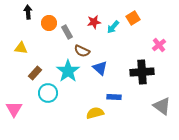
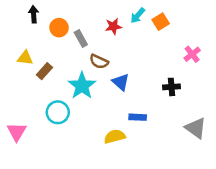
cyan arrow: (113, 27) -> (138, 16), moved
black cross: (142, 72) -> (172, 87), size x0.6
brown rectangle: (35, 73) -> (44, 71), moved

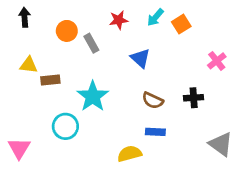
black arrow: (34, 14) -> (25, 17), moved
red star: (113, 26) -> (119, 20), moved
brown semicircle: (99, 62) -> (153, 100), moved
brown rectangle: (44, 71) -> (50, 80), turned 42
blue triangle: (121, 82) -> (140, 58), moved

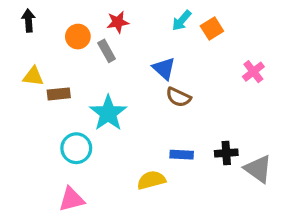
red star: (119, 20) -> (118, 22), moved
black cross: (194, 98) -> (226, 153), moved
brown semicircle: (153, 100) -> (178, 97), moved
pink triangle: (19, 148) -> (72, 199), moved, turned 45

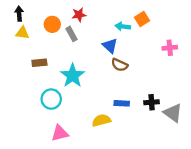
cyan arrow: (182, 21) -> (123, 26), moved, turned 56
pink cross: (253, 72) -> (170, 48), turned 32
yellow triangle: (33, 76) -> (22, 33), moved
pink triangle: (72, 199) -> (60, 133), moved

